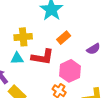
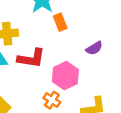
orange rectangle: (64, 38) -> (60, 22), moved, turned -72

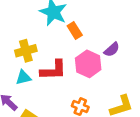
pink hexagon: (65, 76) -> (88, 64), moved

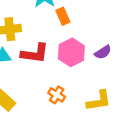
purple semicircle: (112, 50) -> (103, 52), moved

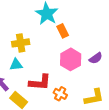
red L-shape: (35, 53) -> (40, 82), moved

